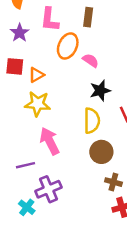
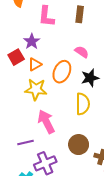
purple star: (20, 33) -> (32, 41), moved
orange ellipse: (68, 46) -> (62, 72), moved
red square: (15, 66) -> (16, 57), turned -35
brown circle: (101, 152) -> (79, 145), moved

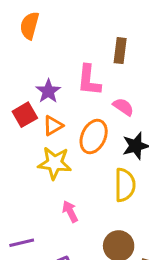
pink L-shape: (46, 16) -> (89, 80), moved
pink arrow: (46, 122) -> (70, 212), size x0.6
purple line: (25, 142) -> (22, 243), moved

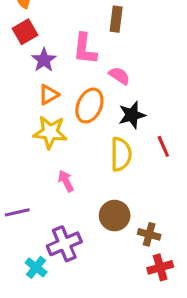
red square: (25, 115) -> (25, 32), moved

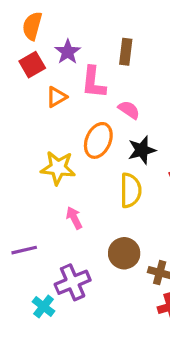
purple star: (44, 60) -> (68, 52), moved
orange triangle: (49, 95) -> (56, 97), moved

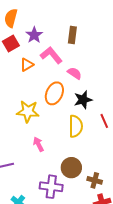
pink L-shape: (93, 82) -> (51, 55), turned 135
purple cross: (73, 282) -> (51, 187), moved, turned 30

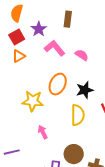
brown rectangle: (72, 35) -> (68, 19), moved
orange triangle: (27, 65) -> (19, 56), moved
pink semicircle: (75, 73) -> (82, 55), moved

